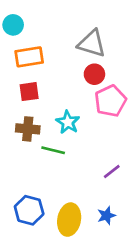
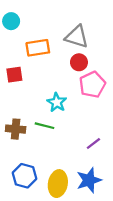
orange rectangle: (29, 57) -> (38, 48), moved
red square: (29, 92) -> (14, 75), moved
brown cross: (28, 129) -> (16, 129), moved
blue star: (106, 216) -> (89, 180), size x1.6

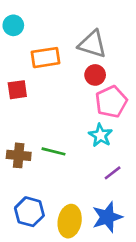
cyan star: (57, 102) -> (100, 135), moved

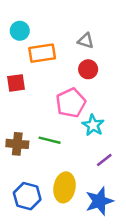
cyan circle: (13, 25) -> (20, 31), moved
gray triangle: (92, 44) -> (86, 41), size x0.6
pink pentagon: (111, 102) -> (71, 103), moved
yellow ellipse: (70, 221) -> (65, 187), moved

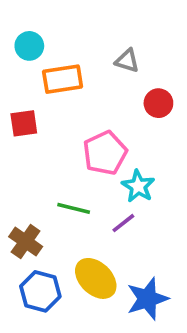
red circle: (88, 69) -> (158, 103), moved
brown cross: (17, 144) -> (26, 242), moved, turned 30
purple line: (104, 160) -> (123, 223), moved
yellow ellipse: (65, 187) -> (96, 278), turned -56

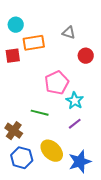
red square: (24, 123) -> (13, 56), moved
purple line: (123, 223) -> (75, 124), moved

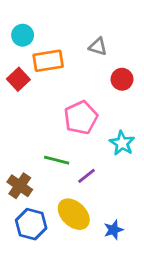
red square: (13, 56) -> (18, 79), turned -35
cyan star: (75, 101) -> (122, 143), moved
purple line: (75, 124) -> (87, 176), moved
blue star: (80, 162) -> (113, 230), size x0.6

